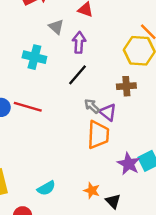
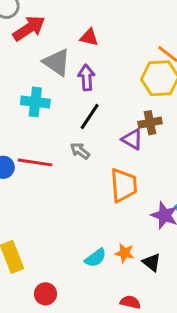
gray triangle: (56, 27) -> (57, 62), size x1.5
gray arrow: (92, 106) -> (80, 151), moved
purple triangle: (108, 112) -> (132, 139), moved
cyan semicircle: (46, 188) -> (96, 258), moved

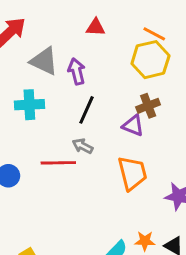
red triangle: (89, 37) -> (96, 27), moved
red line: (35, 162) -> (58, 163), moved

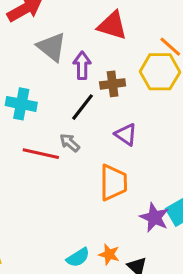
red triangle: (96, 27) -> (112, 25), size x1.5
cyan cross: (29, 105) -> (21, 104), moved
brown cross: (148, 106) -> (113, 84), moved

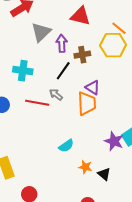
gray triangle: (52, 47) -> (41, 32), turned 40
orange trapezoid: (113, 183) -> (87, 103), moved
cyan semicircle: (78, 257) -> (66, 146), moved

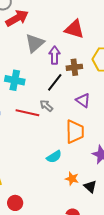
orange trapezoid: (87, 103) -> (75, 132), moved

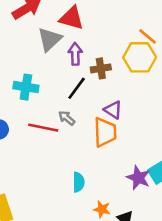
red triangle: (74, 29) -> (72, 18), moved
orange trapezoid: (75, 132) -> (105, 132), moved
cyan semicircle: (54, 157) -> (79, 182), turned -56

